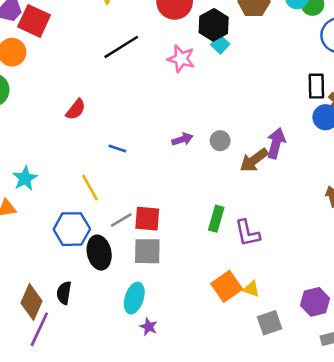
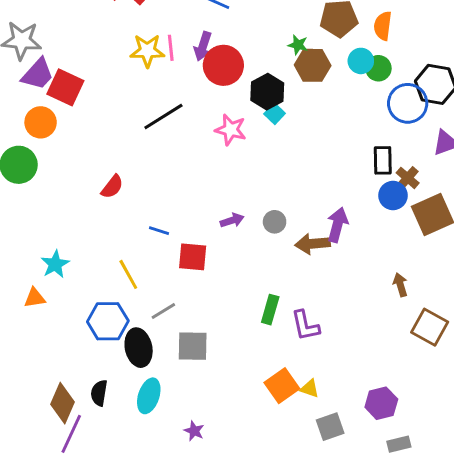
brown arrow: (254, 160) -> (313, 244), turned 32
red square: (147, 219) -> (193, 257), moved
cyan ellipse: (134, 298) -> (149, 396), moved

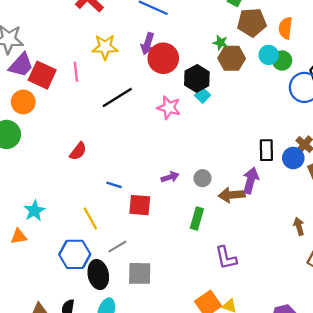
pink line: (171, 48) -> (76, 72), moved
black rectangle: (383, 160) -> (266, 150), moved
green rectangle: (270, 310) -> (197, 219), moved

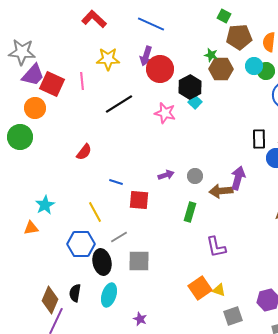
black rectangle: (266, 150) -> (259, 139), moved

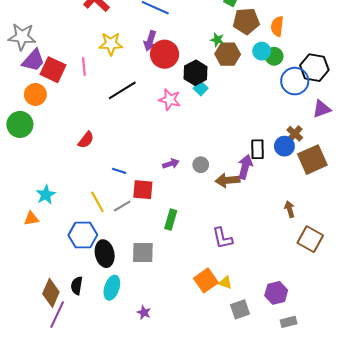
black rectangle: (259, 139) -> (258, 149), moved
green rectangle: (190, 212) -> (171, 220), moved
gray line: (119, 237) -> (122, 206), moved

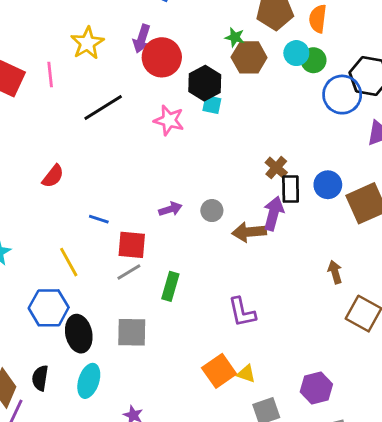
yellow star: (111, 44) -> (87, 43), turned -30
cyan square: (201, 88) -> (212, 105), turned -32
brown cross: (295, 134) -> (276, 168), moved
gray line: (122, 206) -> (129, 272), moved

